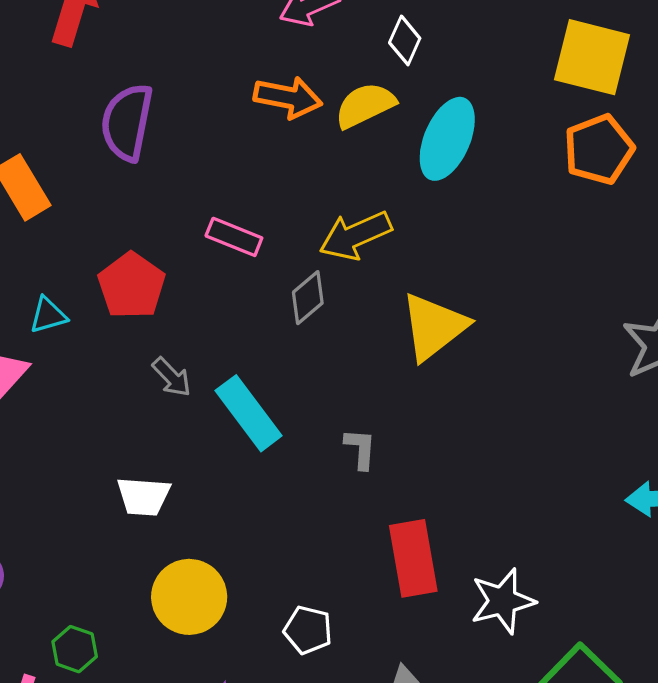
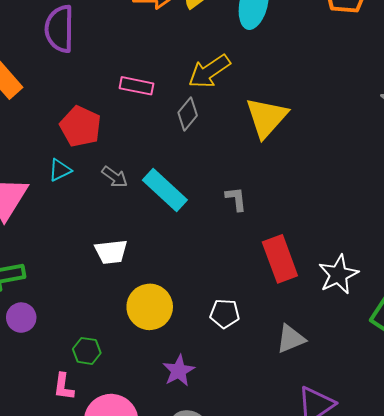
cyan triangle: (48, 315) -> (60, 170), moved

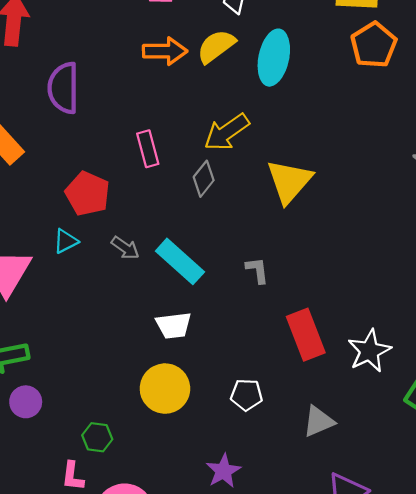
pink rectangle: (137, 86) -> (148, 149), turned 64
white trapezoid: (111, 252) -> (174, 325), moved
purple star: (179, 371) -> (223, 471), moved

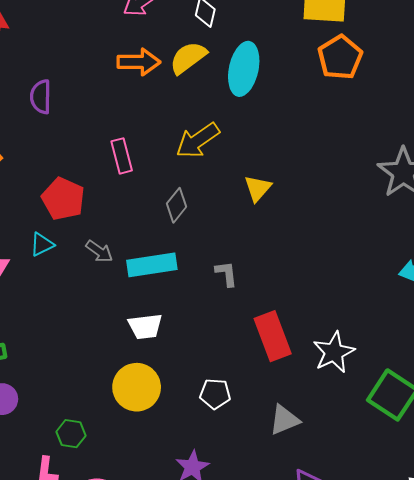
purple semicircle: (63, 88) -> (41, 97), size x0.7
gray diamond: (204, 179) -> (177, 205), moved
yellow triangle: (289, 181) -> (258, 188), size x0.6
cyan rectangle: (180, 261) -> (152, 265), turned -51

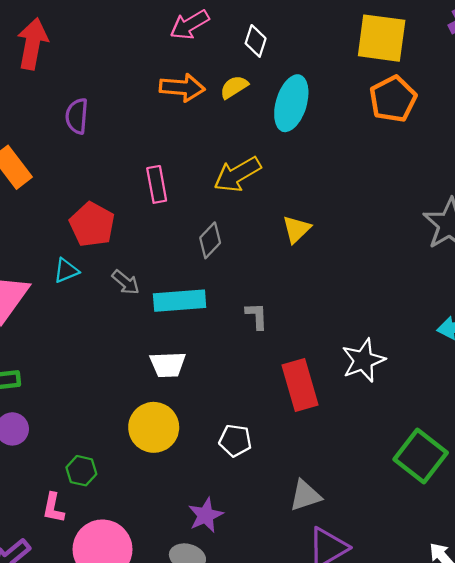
yellow semicircle: (188, 58) -> (234, 87), size x0.7
white star: (334, 352) -> (363, 360), moved
gray triangle: (284, 420) -> (305, 495), moved

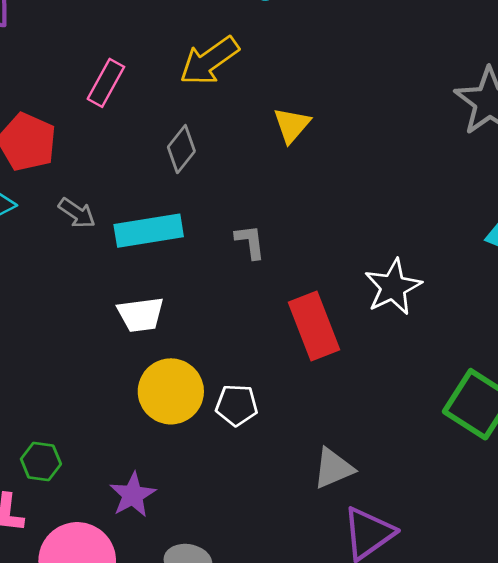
pink rectangle: (157, 184) -> (106, 83), turned 44
yellow circle: (154, 427) -> (171, 391), moved
purple star: (206, 515) -> (133, 495), moved

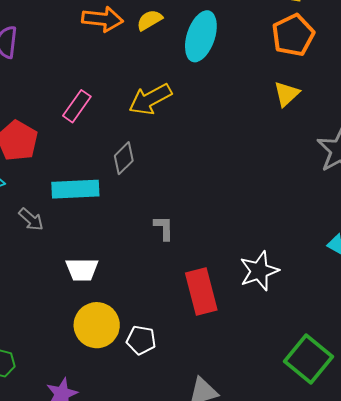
yellow triangle: (292, 125) -> (287, 94), moved
gray arrow: (77, 213) -> (31, 219), moved
cyan rectangle: (149, 231) -> (75, 189), moved

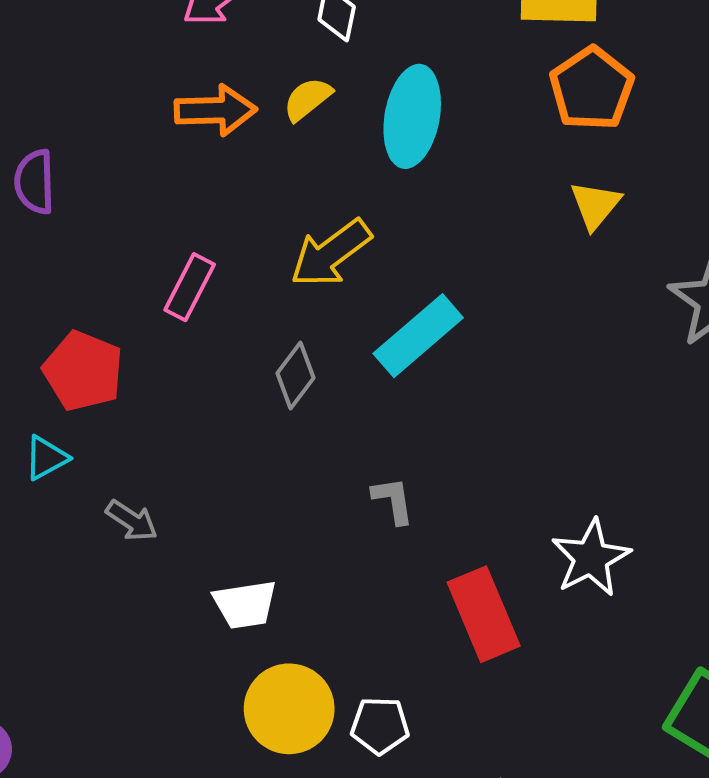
cyan rectangle: (75, 189) -> (418, 336), moved, turned -30

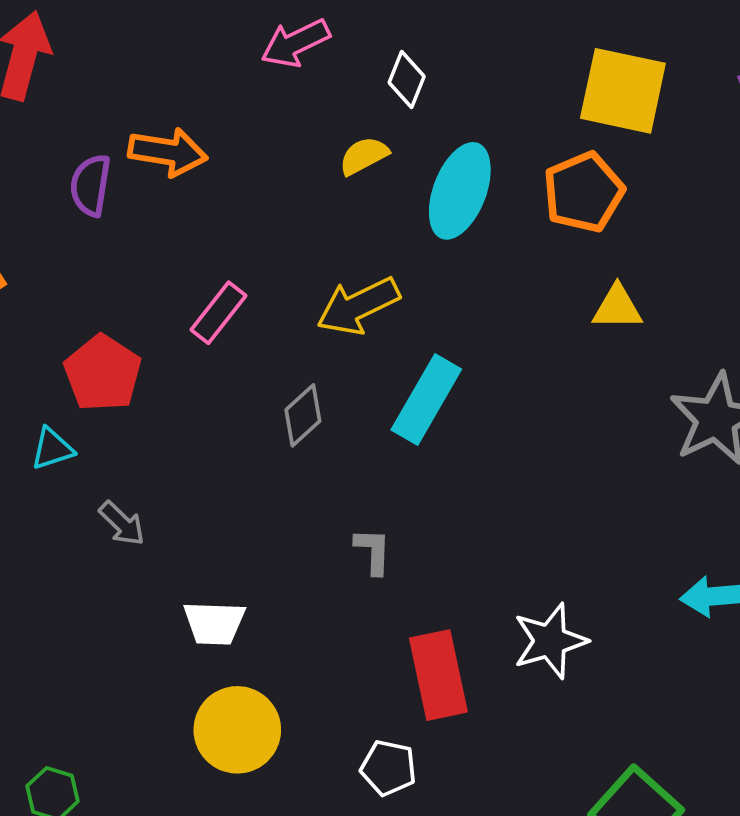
orange pentagon: (592, 89) -> (584, 192), moved
orange arrow: (216, 110) -> (168, 152), moved
yellow triangle: (595, 205) -> (617, 308), turned 40
cyan rectangle: (418, 336) -> (426, 399), turned -30
white pentagon: (380, 726) -> (388, 768), moved

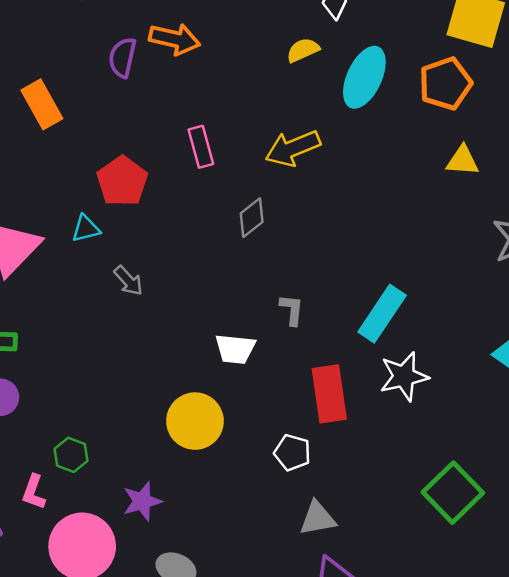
pink rectangle: (219, 313) -> (201, 147), turned -57
cyan rectangle: (426, 399) -> (382, 314), moved
white trapezoid: (214, 623) -> (235, 349), moved

